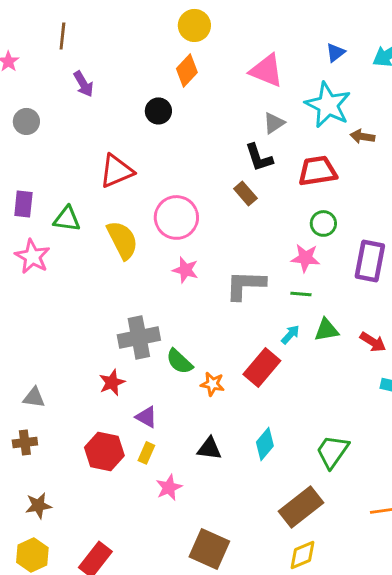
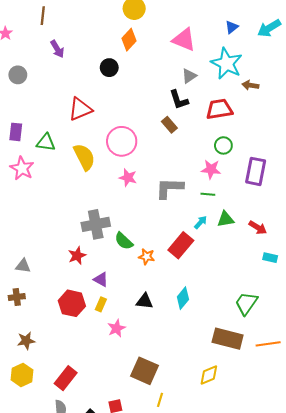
green trapezoid: (332, 451) -> (246, 303), moved
brown rectangle: (301, 507) -> (228, 339), moved, turned 52

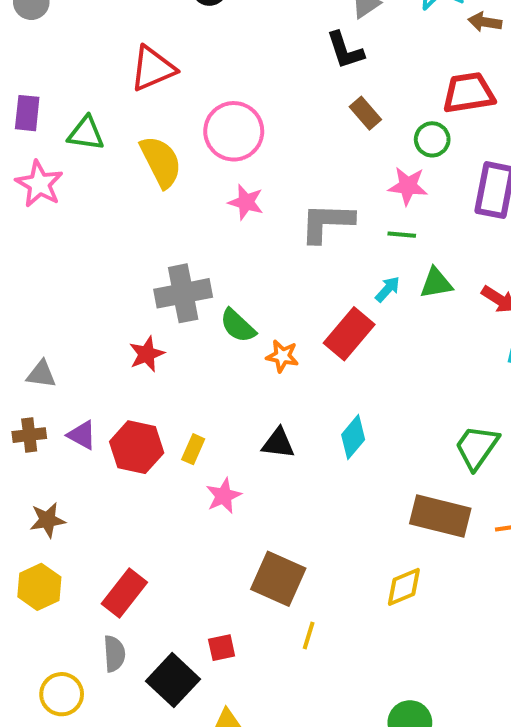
red trapezoid: (219, 109) -> (469, 93), moved
brown rectangle: (169, 125) -> (365, 113), moved
purple triangle: (101, 279) -> (82, 435), moved

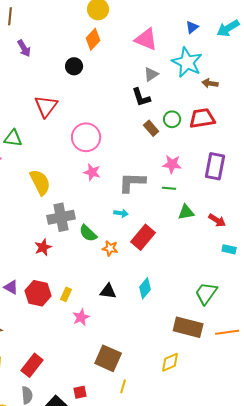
red triangle: (153, 69) -> (46, 106), turned -30
green circle: (432, 139) -> (172, 119), moved
yellow semicircle: (161, 162) -> (40, 182), moved
cyan arrow: (388, 289) -> (121, 213), moved, turned 56

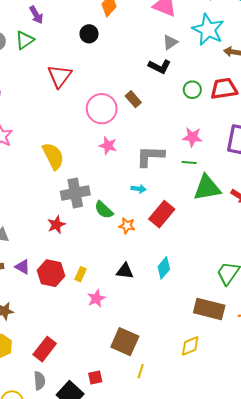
black L-shape: (141, 97) -> (160, 67), turned -45
brown rectangle: (151, 128) -> (133, 99), moved
green triangle: (13, 138) -> (25, 40), moved, turned -42
green triangle: (186, 212) -> (207, 188), size x1.6

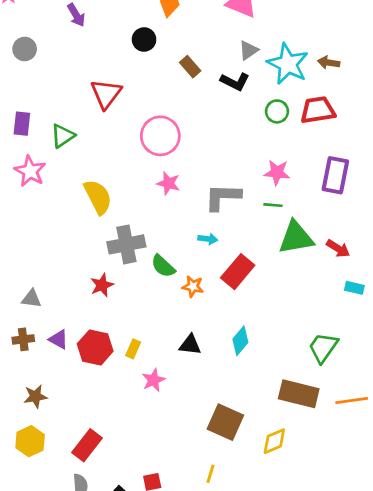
cyan star: (208, 30) -> (288, 64), moved
green triangle: (25, 40) -> (63, 136), moved
brown rectangle: (133, 99) -> (190, 67), moved
brown square: (125, 342) -> (225, 422), moved

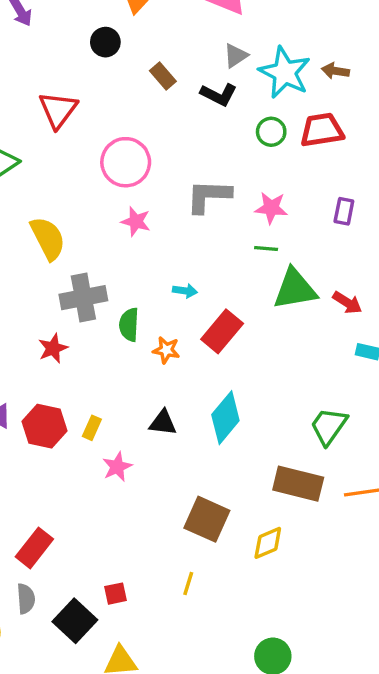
purple rectangle: (335, 175) -> (344, 211), size x0.6
gray L-shape: (223, 197) -> (209, 196), moved
green semicircle: (163, 266) -> (129, 325), turned 50
cyan diamond: (240, 341) -> (225, 418), size x1.4

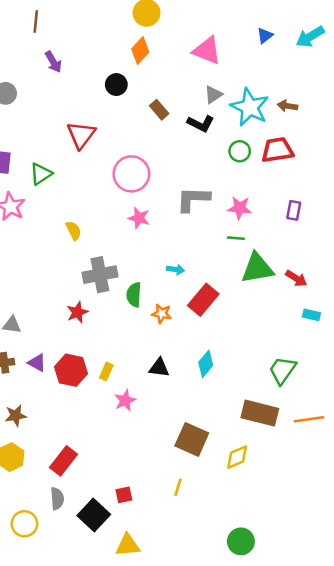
yellow semicircle: (48, 238) -> (74, 231), size x0.6
cyan diamond: (225, 418) -> (206, 364), size x0.7

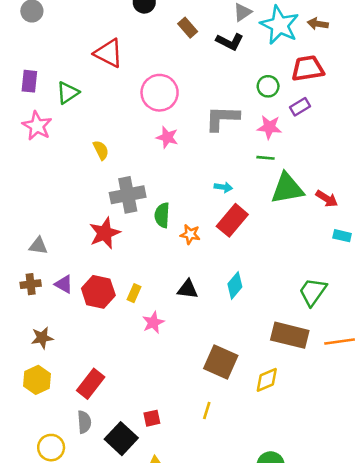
red triangle: (81, 135) -> (108, 53), turned -40
green circle: (240, 151) -> (268, 86), moved
purple rectangle: (294, 210) -> (300, 107), moved, turned 48
cyan arrow: (175, 270) -> (223, 187), moved
red star: (77, 312) -> (105, 233), size x1.4

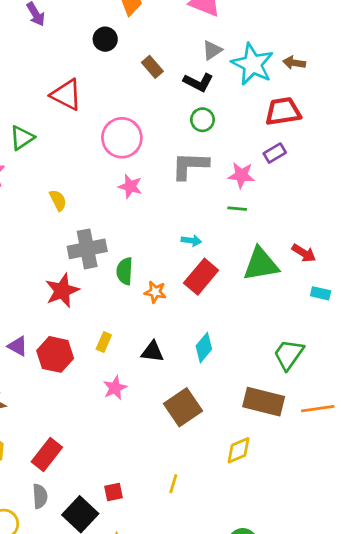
green circle: (268, 86) -> (202, 120), moved
green triangle: (287, 188) -> (261, 264), moved
yellow rectangle: (134, 293) -> (104, 342), moved
brown square: (221, 362) -> (183, 407), moved, turned 32

